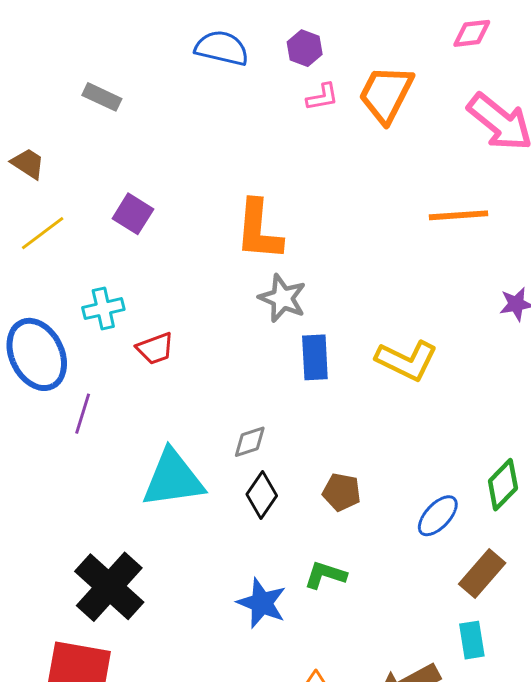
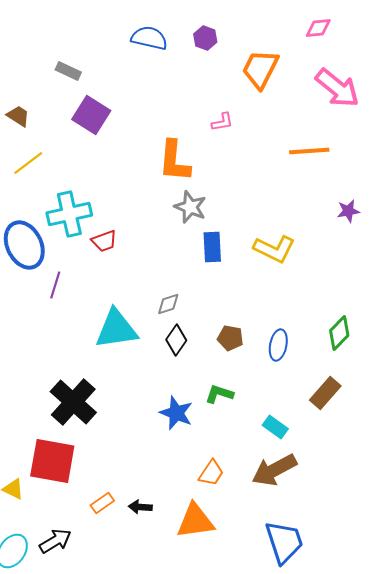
pink L-shape: (322, 97) -> (222, 122), moved
purple square: (133, 214) -> (91, 115), moved, size x1.4
cyan cross: (103, 309) -> (69, 214), size x1.6
blue ellipse: (438, 516) -> (278, 345), moved, turned -32
cyan rectangle: (472, 640) -> (275, 427), moved, turned -45

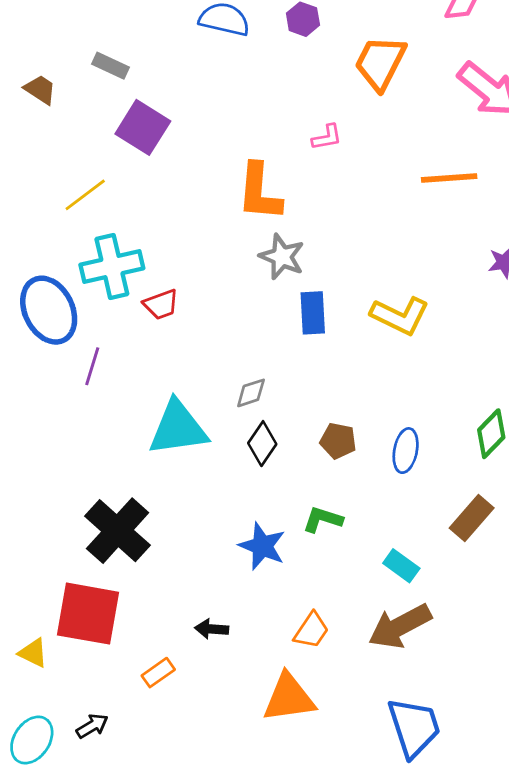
brown trapezoid: (18, 116) -> (40, 89), moved
yellow line: (28, 163) -> (85, 195), moved
black arrow: (140, 507) -> (212, 629), moved
black arrow: (55, 541) -> (92, 726), size x0.7

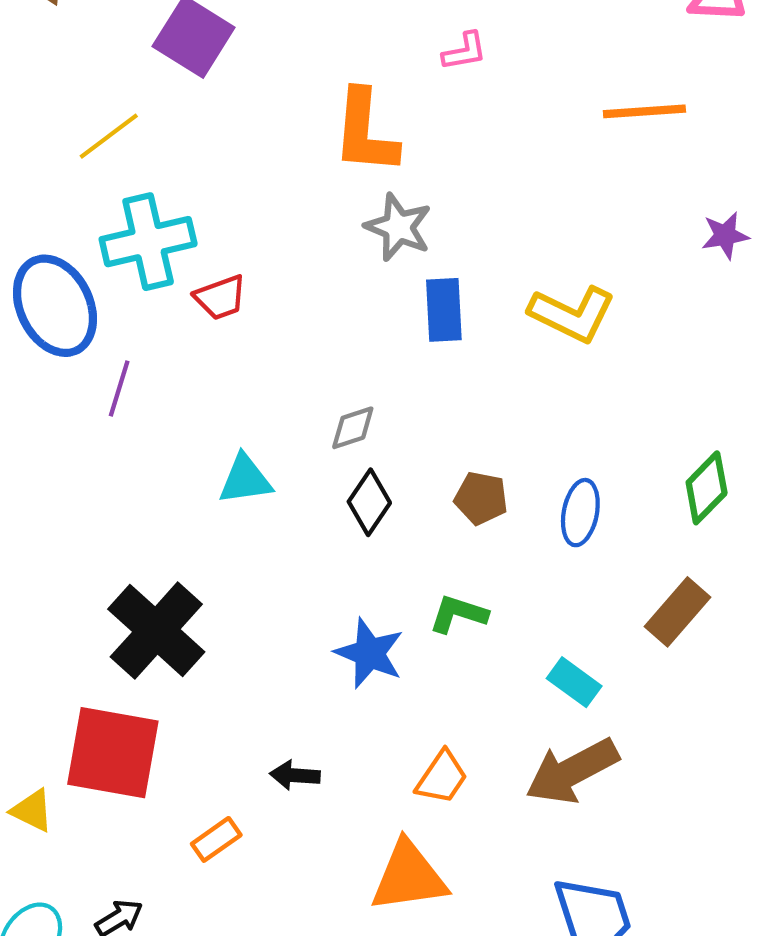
cyan triangle: (178, 428) -> (245, 480), size x0.6

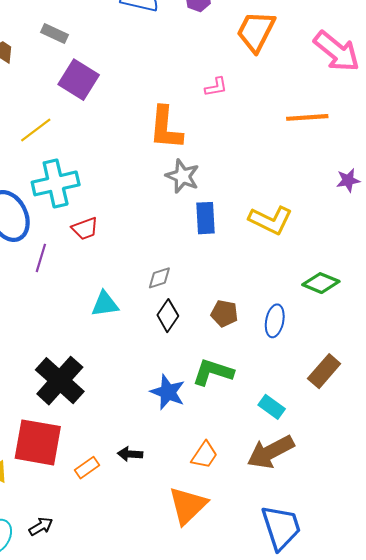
red trapezoid: (220, 297) -> (85, 229), moved
green diamond: (707, 488) -> (321, 283), moved, turned 68
green L-shape: (458, 614) -> (213, 372), size x1.4
orange rectangle: (216, 839) -> (87, 468), moved
orange triangle: (409, 877) -> (188, 505), turned -36

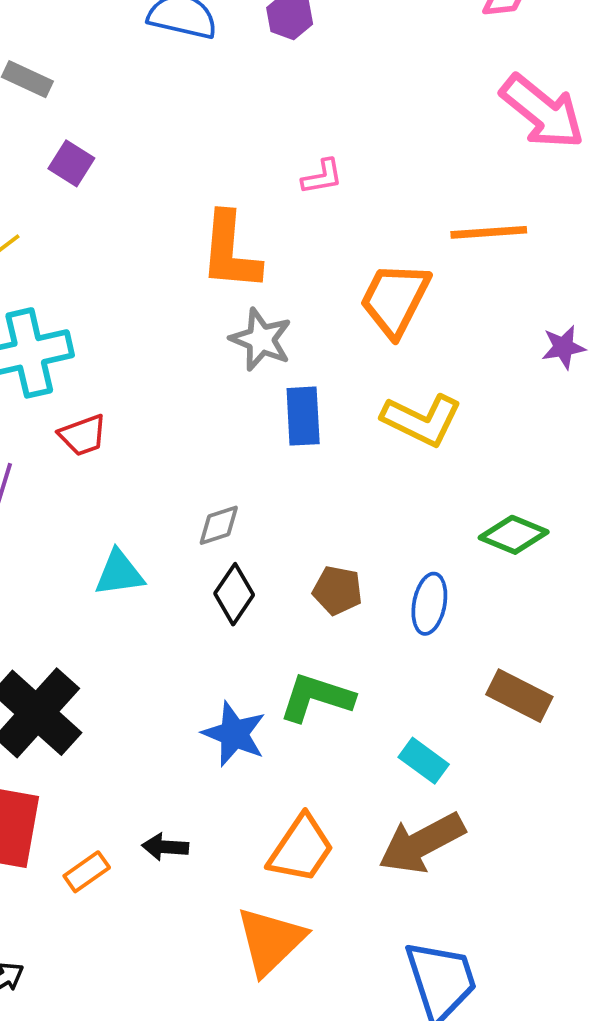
orange trapezoid: (256, 31) -> (395, 299), moved
purple square: (79, 80) -> (71, 163), size x0.6
brown rectangle: (324, 371) -> (519, 696), turned 76
orange trapezoid: (204, 455) -> (301, 849), size x1.4

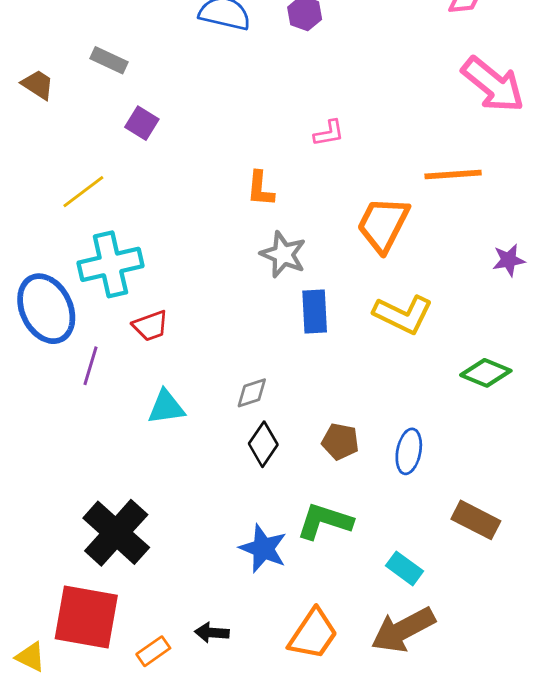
orange L-shape: (230, 251) -> (260, 189), size x0.6
green diamond: (514, 535) -> (486, 373), moved
cyan triangle: (119, 573) -> (166, 407), moved

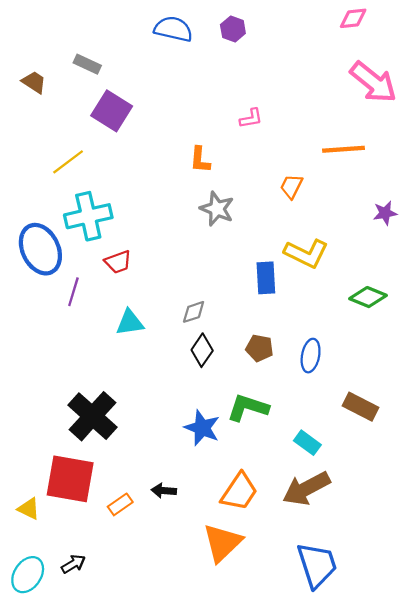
purple square: (142, 123) -> (112, 111), size x1.6
orange trapezoid: (383, 224) -> (291, 186), size x0.6
blue rectangle: (315, 312) -> (266, 278), moved

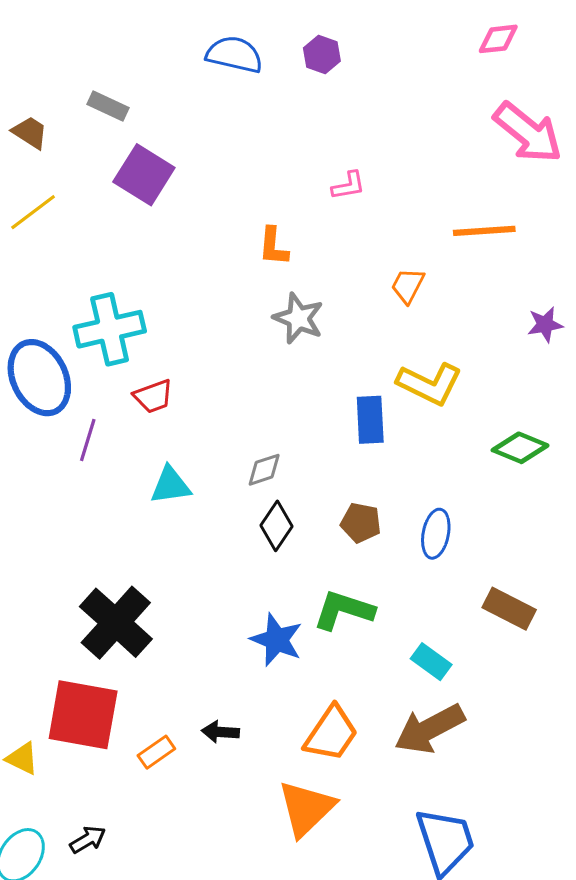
yellow line: (68, 162) -> (33, 212), moved

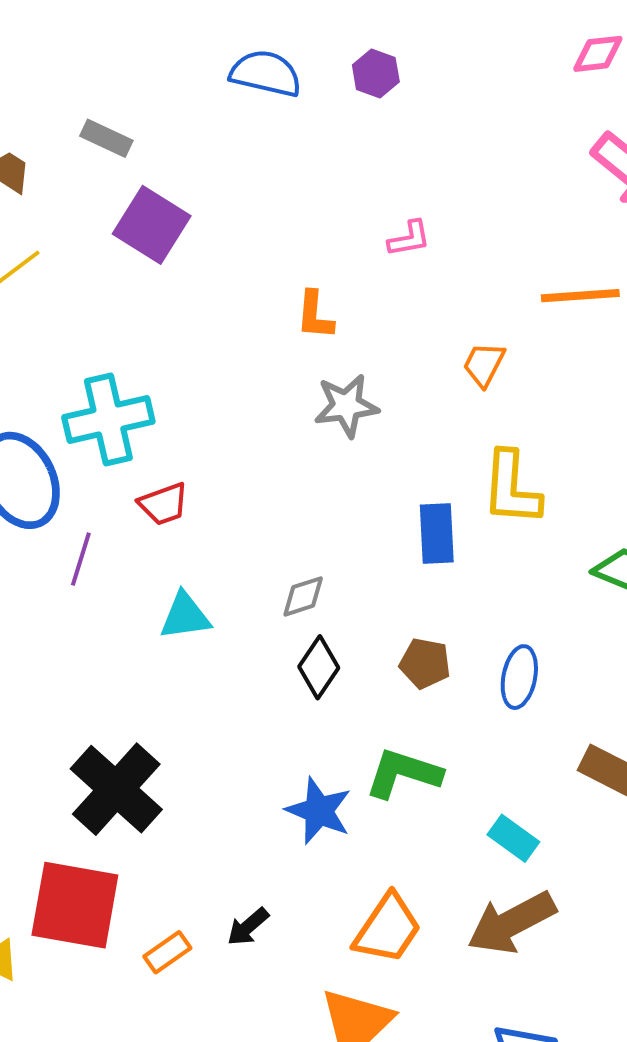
gray star: (298, 318) -> (346, 406), turned -30
yellow L-shape: (430, 384) -> (511, 488), turned 68
black arrow: (220, 732) -> (248, 927), turned -45

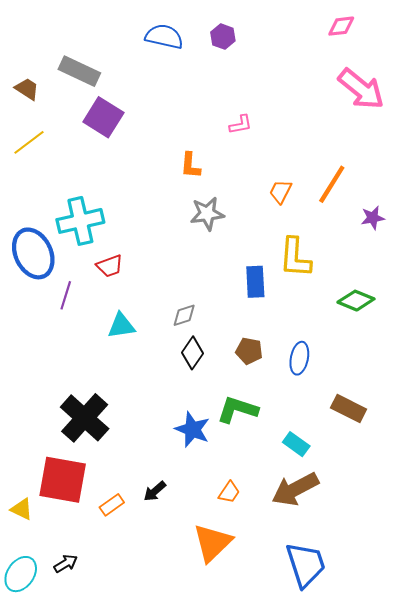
gray rectangle: (106, 138) -> (79, 71), size x1.5
orange line: (580, 296) -> (332, 184), moved, turned -54
orange trapezoid: (388, 929) -> (229, 492), size x0.6

